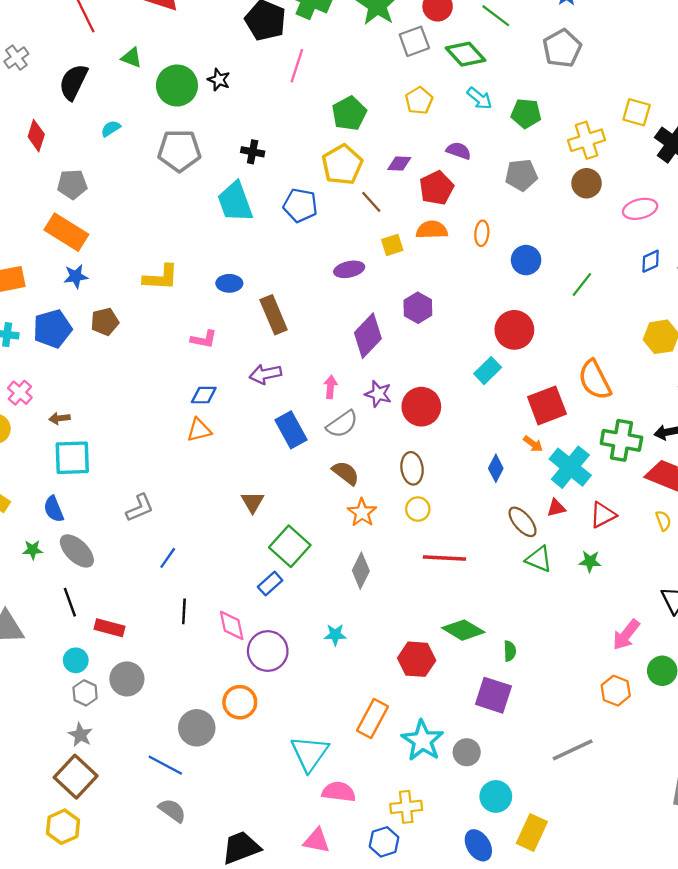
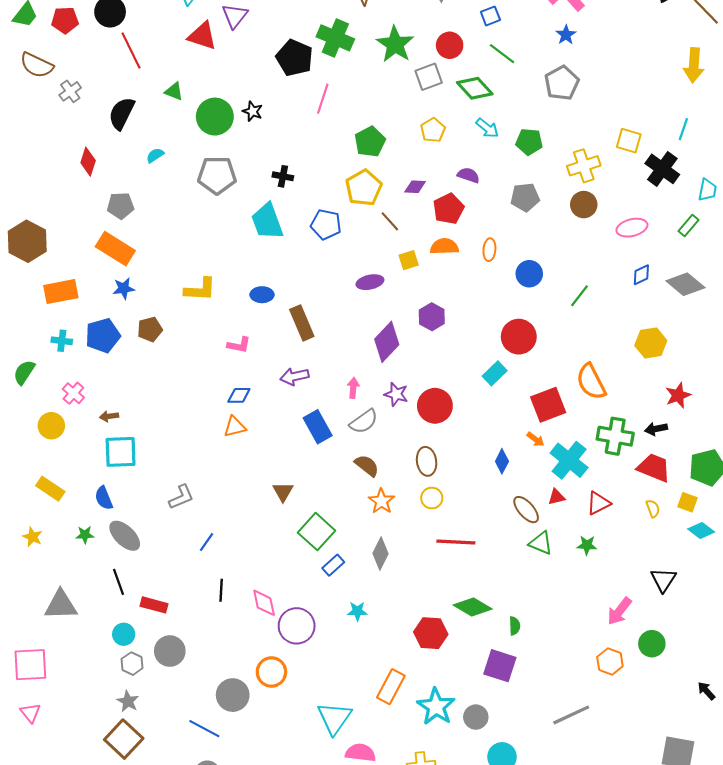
blue rectangle: (270, 584) -> (333, 565), moved

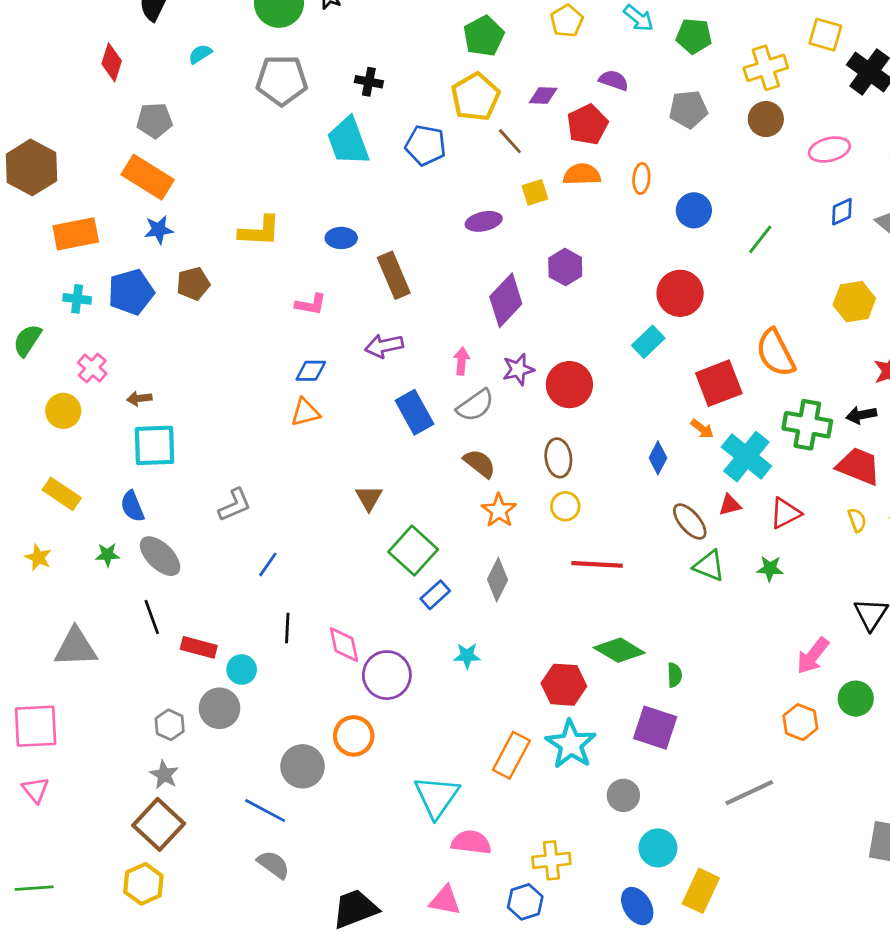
purple star: (396, 394) -> (518, 369), turned -30
cyan circle: (124, 634) -> (242, 670), moved
cyan star: (436, 707) -> (571, 744), moved

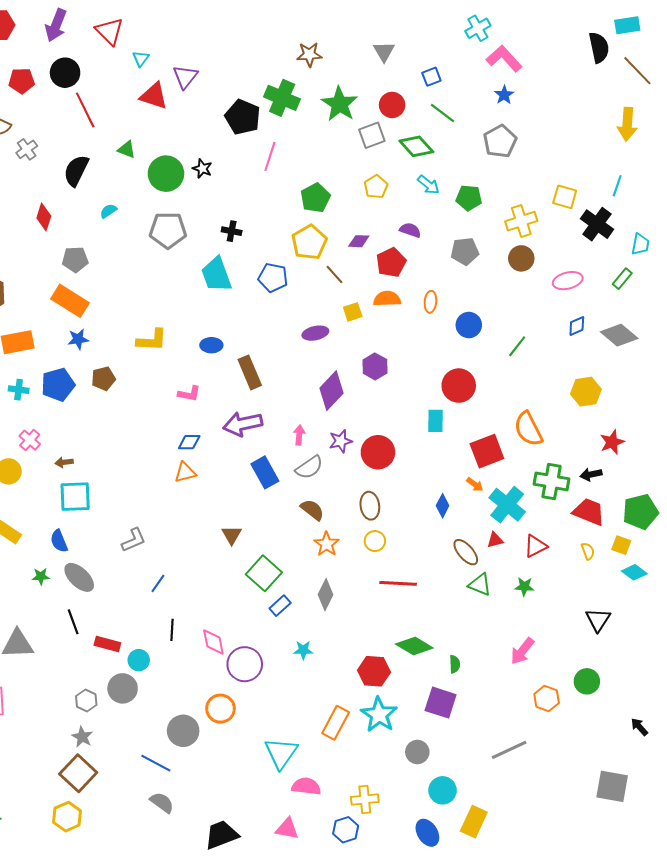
cyan rectangle: (648, 342) -> (435, 421), turned -45
purple arrow: (384, 346) -> (243, 424), size x1.4
pink arrow: (813, 656) -> (522, 651), moved

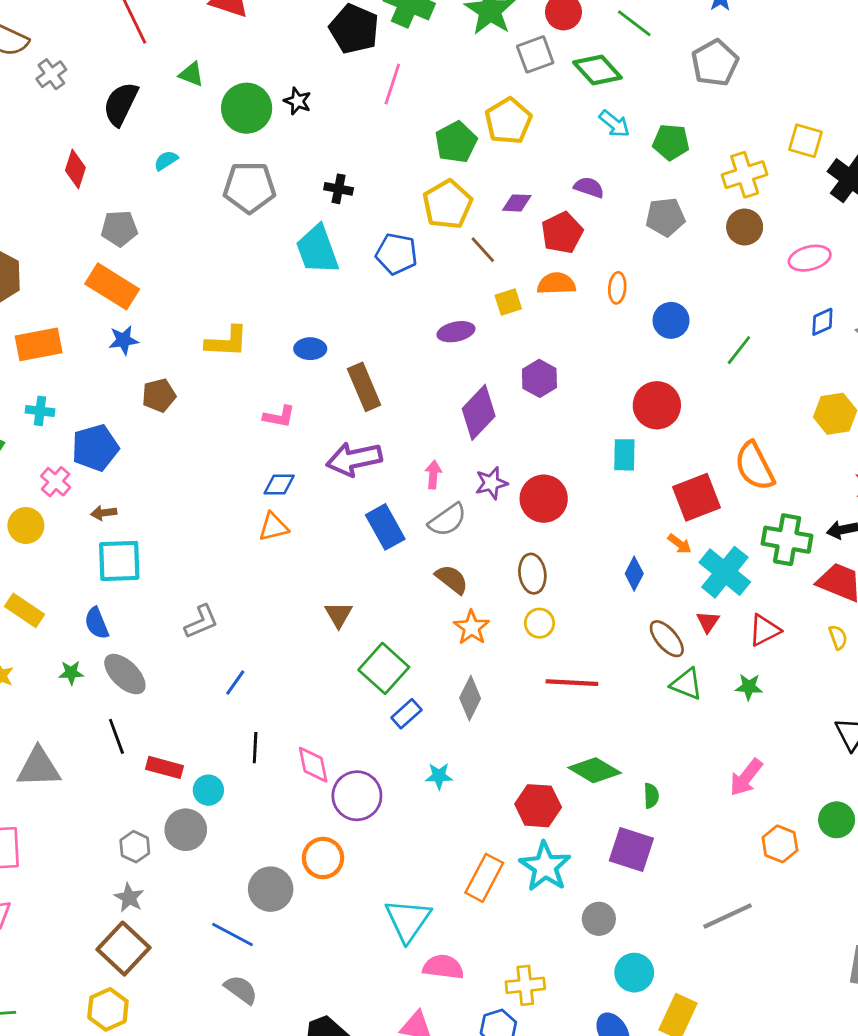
yellow pentagon: (376, 187) -> (508, 121), moved, size x1.4
blue pentagon: (58, 385) -> (95, 448), moved
red triangle: (495, 540) -> (708, 622), turned -42

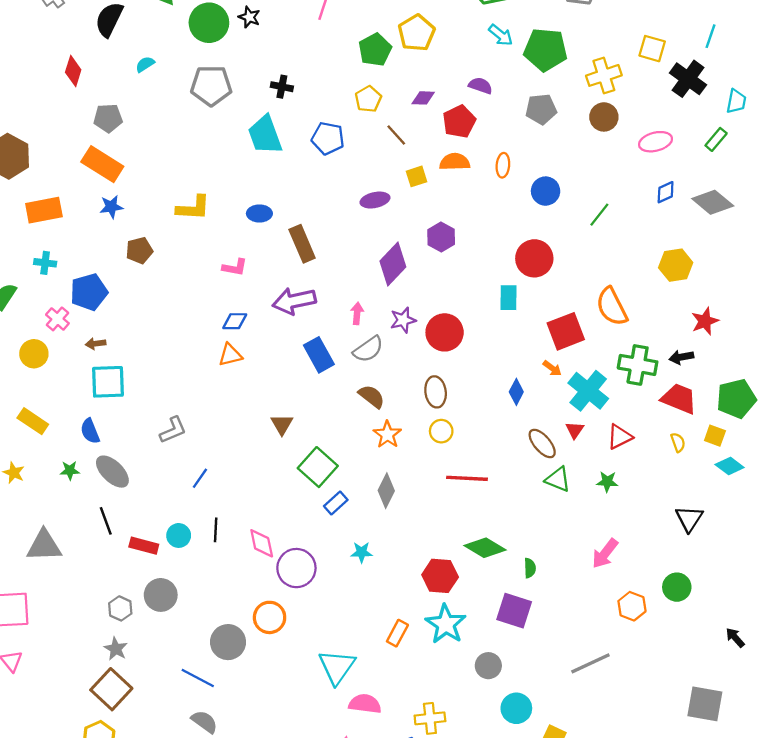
green pentagon: (671, 142) -> (546, 50), size x1.5
yellow pentagon: (447, 204) -> (368, 99), size x0.7
cyan circle: (208, 790) -> (179, 535), moved
orange rectangle: (484, 878) -> (397, 633), size x0.7

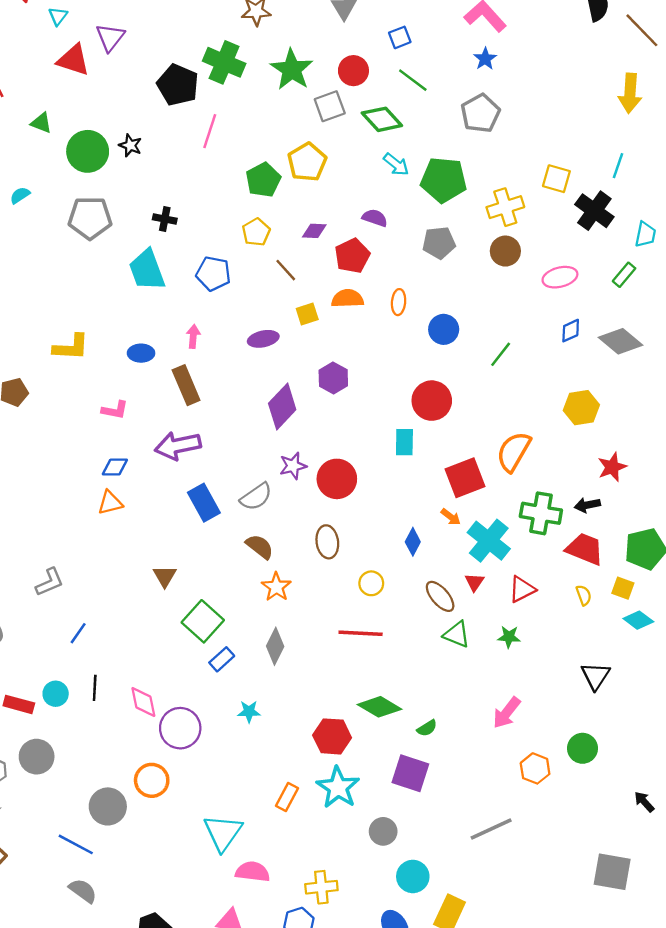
orange semicircle: (612, 307) -> (514, 452), turned 57
pink arrow: (357, 313) -> (193, 336), moved
yellow circle: (441, 431) -> (371, 583), moved
green semicircle: (530, 568) -> (427, 728), turned 60

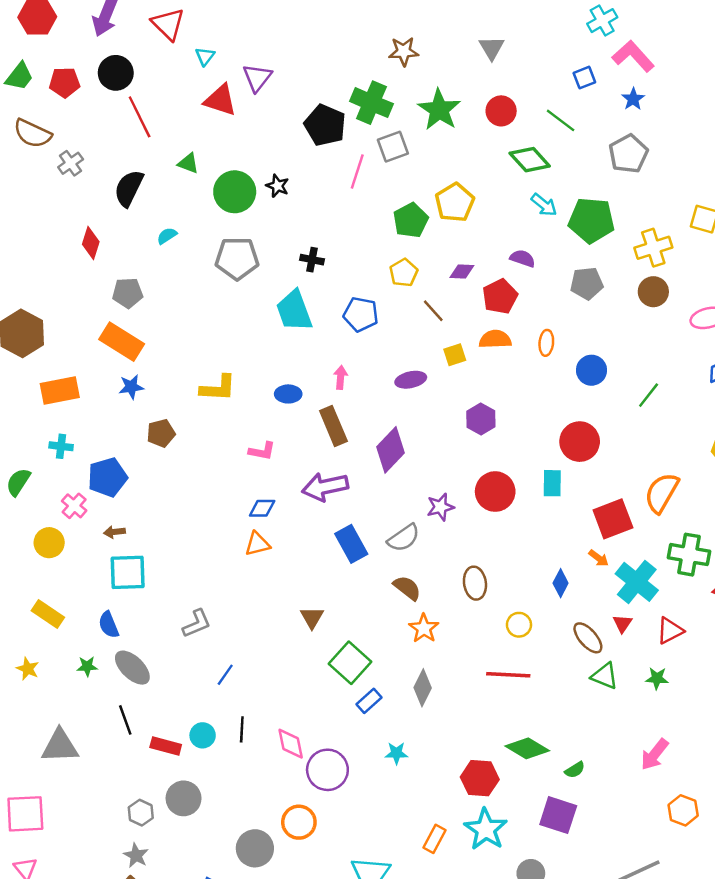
blue square: (400, 37) -> (584, 78), moved
gray square: (330, 106) -> (393, 147), moved
purple diamond: (282, 407) -> (390, 450), moved
red circle: (337, 479) -> (495, 492), moved

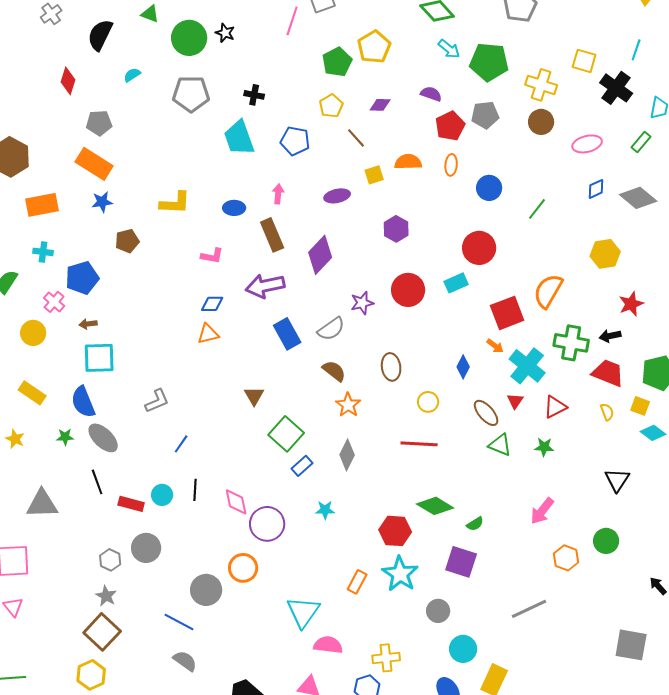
yellow cross: (653, 248) -> (541, 85), turned 36
red pentagon: (500, 296) -> (450, 126), moved
cyan rectangle: (552, 483) -> (456, 283), turned 65
blue semicircle: (109, 625) -> (83, 402), size x1.4

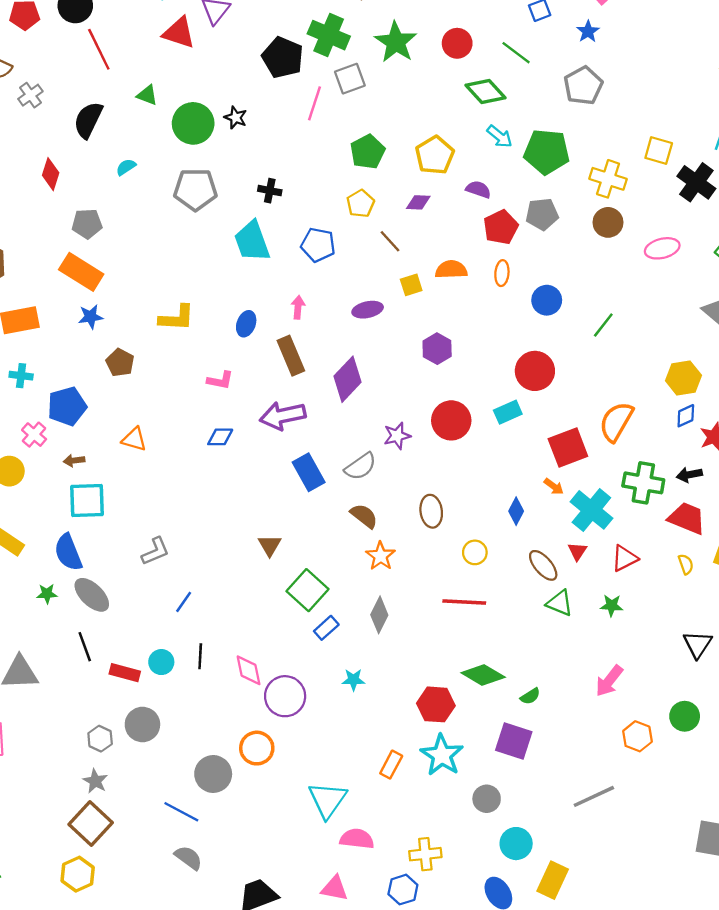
yellow pentagon: (374, 47) -> (435, 155), moved
blue diamond: (596, 189) -> (686, 416), moved
blue ellipse: (234, 208) -> (246, 324), turned -70
brown pentagon: (127, 241) -> (120, 363), turned -30
orange triangle: (208, 334) -> (134, 439), moved, turned 30

